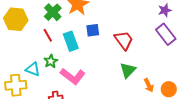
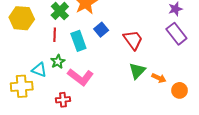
blue square: (93, 30) -> (101, 30), turned -32
red line: (48, 35) -> (55, 35), turned 32
orange arrow: (149, 85) -> (159, 78), moved, turned -40

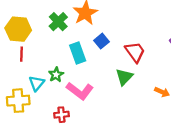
red line: (55, 35) -> (21, 54), moved
cyan triangle: (39, 70) -> (37, 83), turned 49
green triangle: (137, 71) -> (124, 77), moved

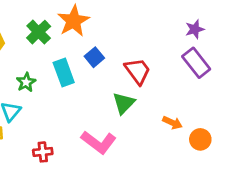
green star: (56, 75) -> (26, 82), moved
pink L-shape: (80, 91) -> (99, 142), moved

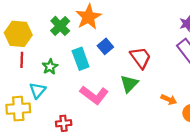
pink L-shape: (99, 142) -> (94, 95), moved

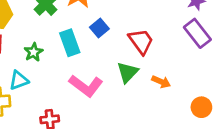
cyan triangle: (38, 90) -> (19, 80), turned 30
orange arrow: (169, 100) -> (161, 82), moved

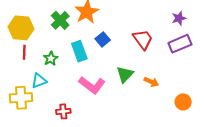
purple rectangle: (197, 33) -> (180, 44), turned -75
red trapezoid: (141, 41) -> (143, 39), moved

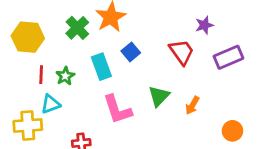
purple star: (179, 18) -> (204, 25), moved
red line: (24, 52) -> (41, 75), moved
orange arrow: (151, 82) -> (192, 105), turned 96
pink L-shape: (92, 85) -> (117, 109), turned 35

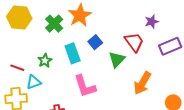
yellow hexagon: (28, 37) -> (19, 17), moved
red line: (41, 75) -> (17, 68), moved, turned -72
green triangle: (159, 96) -> (117, 60), moved
orange arrow: (192, 105) -> (142, 83), size x1.6

